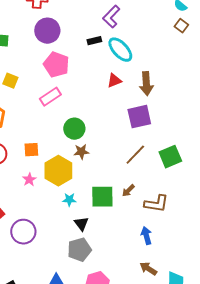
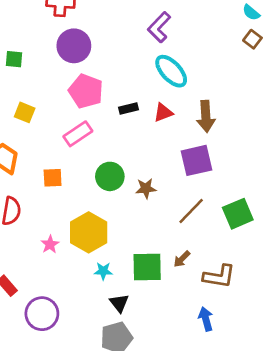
black rectangle: (94, 41) -> (129, 108), moved
orange square: (31, 150) -> (53, 178), moved
brown star: (81, 152) -> (146, 188), moved

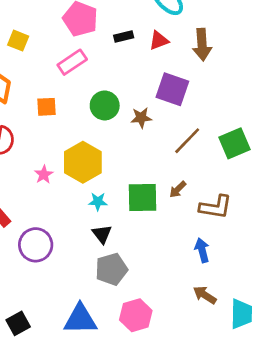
purple square: (196, 160) -> (172, 89), moved, turned 32
black triangle: (119, 303) -> (102, 234), moved

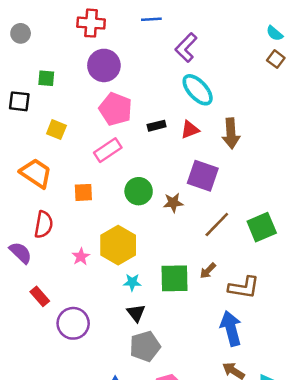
blue arrow: (202, 250) -> (231, 328), size x1.5

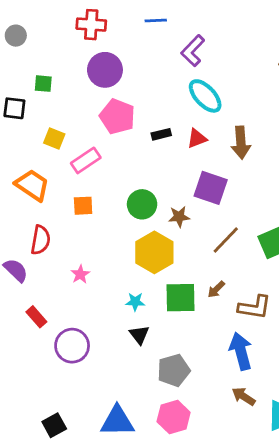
pink rectangle: (108, 150) -> (86, 160), moved
yellow hexagon: (118, 245) -> (154, 252), moved
gray pentagon: (145, 346) -> (174, 370), moved

